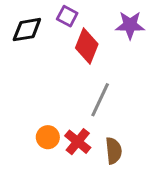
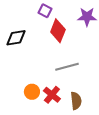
black diamond: (27, 30) -> (16, 38), moved
gray line: (100, 100) -> (67, 67), turned 50

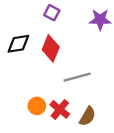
red diamond: (58, 31) -> (51, 48), moved
brown semicircle: (76, 101) -> (87, 116), turned 36

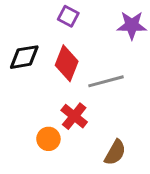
gray line: (77, 77) -> (106, 81), moved
red cross: (60, 109) -> (74, 116), moved

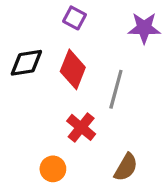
gray line: (106, 81) -> (116, 89), turned -60
orange circle: (48, 139) -> (53, 169), moved

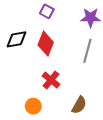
gray line: (116, 89) -> (87, 51), moved

